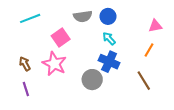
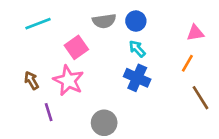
gray circle: (92, 80) -> (104, 123), moved
brown line: (144, 81) -> (201, 98), moved
purple line: (26, 89) -> (49, 112), moved

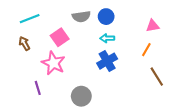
cyan arrow: (137, 49) -> (107, 38), turned -48
blue cross: (137, 78) -> (107, 61), turned 36
brown arrow: (31, 80) -> (24, 43), moved

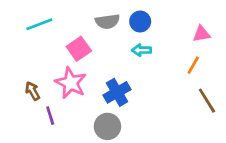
brown arrow: (24, 43) -> (33, 91), moved
blue cross: (107, 61) -> (117, 92), moved

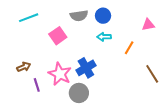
orange line: (193, 65) -> (129, 48), moved
pink star: (71, 83) -> (60, 74), moved
brown arrow: (33, 91) -> (24, 67), turned 96

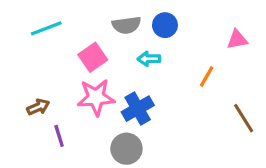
cyan arrow: (104, 37) -> (149, 59), moved
pink star: (60, 74) -> (96, 97), moved, turned -30

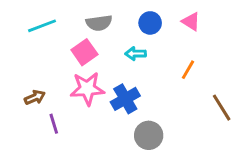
gray semicircle: (126, 25) -> (99, 23), moved
pink triangle: (237, 40) -> (191, 21), moved, turned 42
gray circle: (126, 149) -> (149, 135), moved

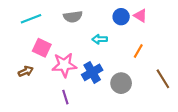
blue circle: (150, 23) -> (121, 17), moved
pink square: (84, 52) -> (42, 48), moved, turned -30
purple line: (54, 124) -> (65, 97), moved
gray circle: (149, 135) -> (121, 83), moved

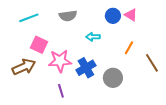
brown arrow: (26, 71) -> (24, 67), size x1.6
brown line: (163, 79) -> (152, 63), moved

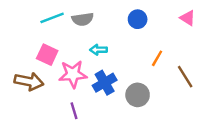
pink triangle: (131, 15) -> (188, 18), moved
cyan line: (29, 18) -> (52, 18), moved
cyan arrow: (93, 37) -> (98, 50), moved
brown arrow: (24, 67) -> (29, 81), turned 35

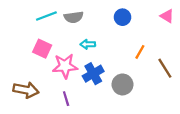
brown arrow: (29, 81) -> (26, 90), moved

